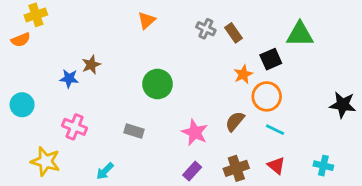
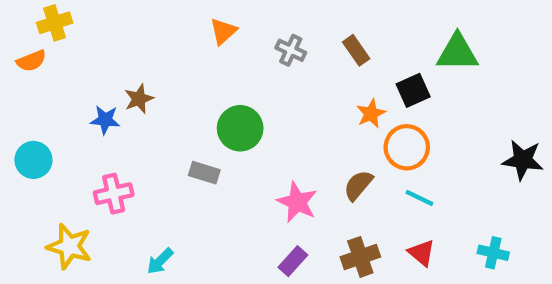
gray cross: (206, 29) -> (291, 50), moved
pink cross: (75, 127) -> (114, 194), turned -35
gray rectangle: (134, 131) -> (204, 173), moved

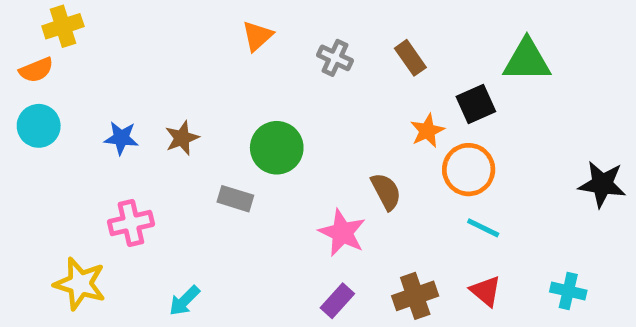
brown star: (139, 99) -> (182, 138), moved
cyan circle: (33, 160) -> (39, 126), moved
brown semicircle: (358, 185) -> (386, 191), moved, turned 112

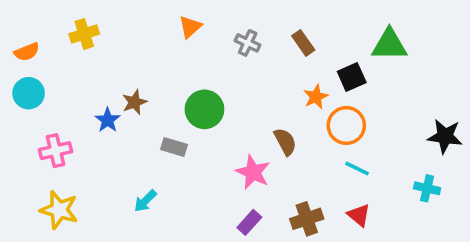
yellow cross: (63, 26) -> (84, 34), moved
blue star: (121, 138) -> (108, 120), moved, turned 30
pink cross: (131, 223) -> (56, 151), moved
cyan cross: (568, 291) -> (427, 188), moved
cyan arrow: (184, 301) -> (145, 201), moved

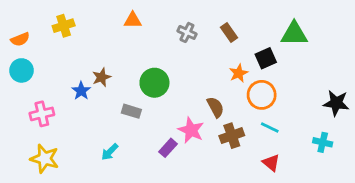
orange triangle: (190, 27) -> (133, 20), moved, turned 42
brown cross: (307, 219) -> (232, 136), moved
purple rectangle: (249, 222) -> (168, 148), moved

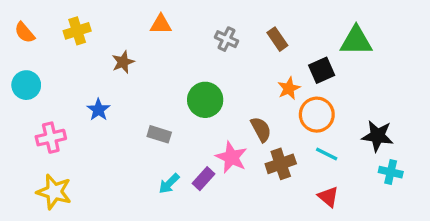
orange semicircle: (20, 39) -> (25, 33), moved, turned 72
brown star: (102, 77) -> (123, 62), moved
green circle: (154, 83) -> (205, 100), moved
black star: (336, 103) -> (378, 136), moved
cyan arrow: (110, 152) -> (169, 184), moved

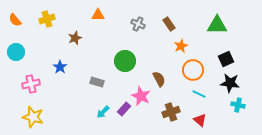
black square: (322, 70) -> (226, 59), moved
orange star: (289, 88) -> (181, 46), moved
brown cross: (281, 164) -> (171, 112), moved

